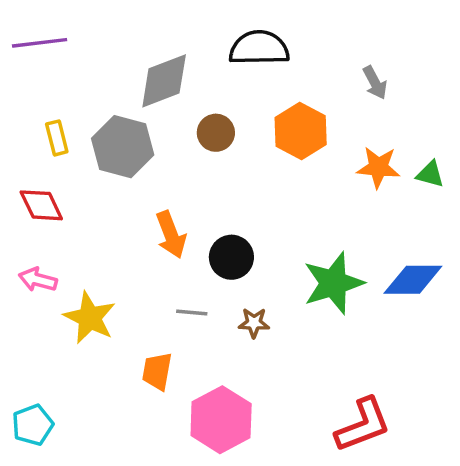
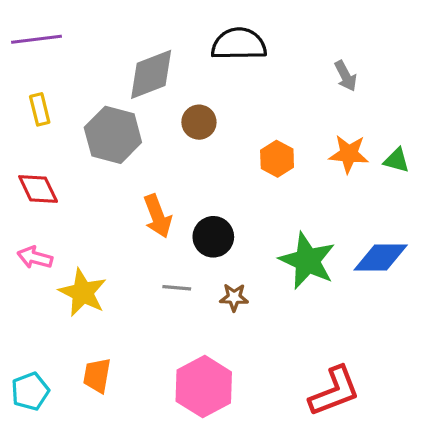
orange hexagon: (301, 131) -> (277, 159), moved, size x0.7
yellow rectangle: (57, 138) -> (40, 109), moved
green star: (333, 283) -> (307, 261), turned -30
orange trapezoid: (157, 371) -> (97, 375), moved

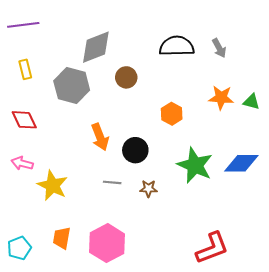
black semicircle: (239, 44) -> (177, 46), moved
orange hexagon: (277, 159) -> (172, 114), moved
pink hexagon: (204, 387) -> (107, 243), moved

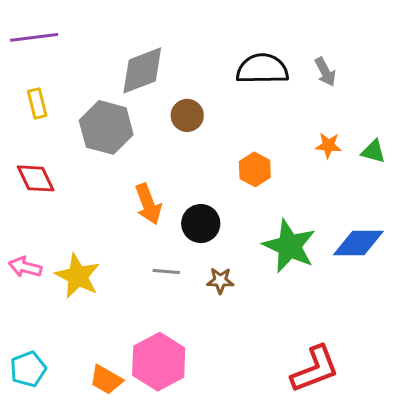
orange star: (221, 98) -> (328, 145), size x0.7
pink arrow: (22, 163) -> (25, 267), moved
orange trapezoid: (62, 238) -> (106, 380), moved, turned -70

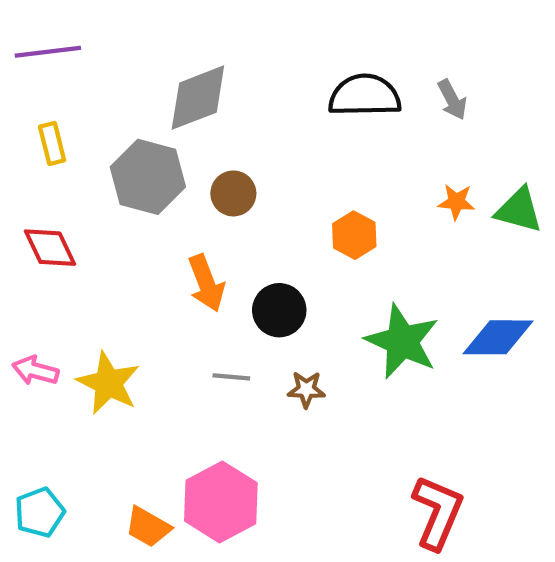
brown circle: (187, 115) -> (233, 193), moved
green triangle: (373, 151) -> (519, 210), size x1.4
red L-shape: (315, 369) -> (438, 512), turned -46

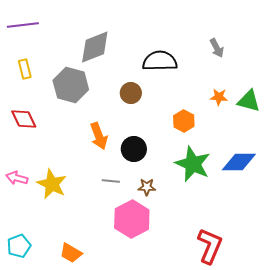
black semicircle: (365, 96) -> (160, 61), moved
brown circle: (233, 193) -> (131, 93), moved
orange hexagon: (354, 235) -> (184, 121), moved
pink hexagon: (221, 502) -> (132, 219), moved

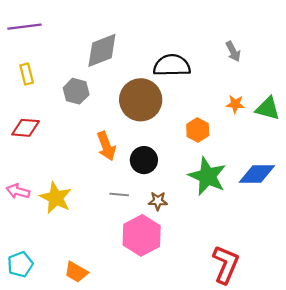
gray hexagon: (71, 85) -> (76, 91), size x0.7
brown circle: (131, 93) -> (141, 100), size x1.8
red diamond: (24, 119) -> (26, 128), turned -60

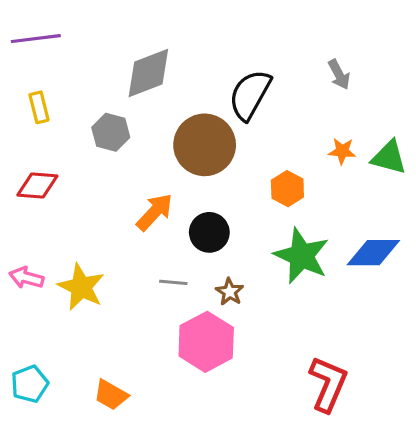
black semicircle: (172, 65) -> (250, 95), turned -60
orange arrow: (106, 146) -> (155, 212), turned -116
brown star: (158, 201) -> (230, 292), turned 30

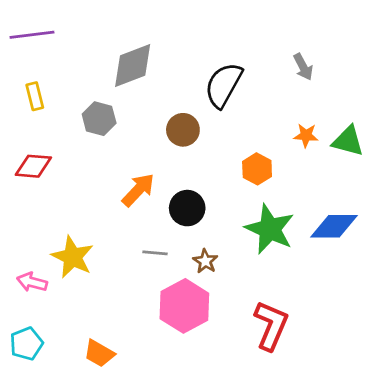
brown circle: (205, 145) -> (183, 130), size x0.6
pink arrow: (26, 278) -> (32, 282), moved
red L-shape: (328, 384) -> (271, 325), moved

